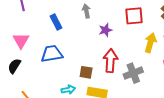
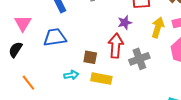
purple star: (105, 30) -> (125, 23), moved

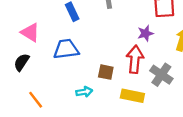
pink triangle: (23, 23) -> (30, 32), turned -30
gray cross: (139, 59) -> (161, 75), turned -36
yellow rectangle: (101, 79) -> (132, 96), moved

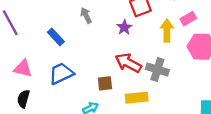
purple star: (145, 33) -> (124, 27), moved
red arrow: (135, 59) -> (128, 63), turned -50

